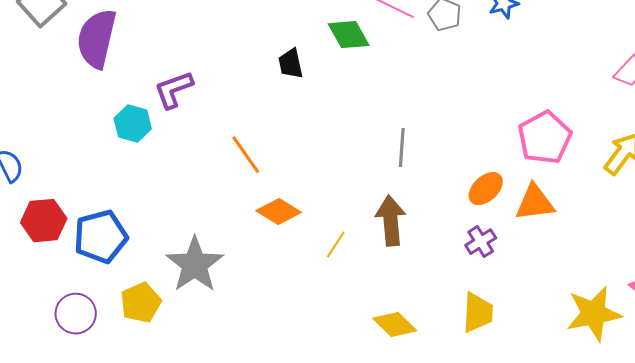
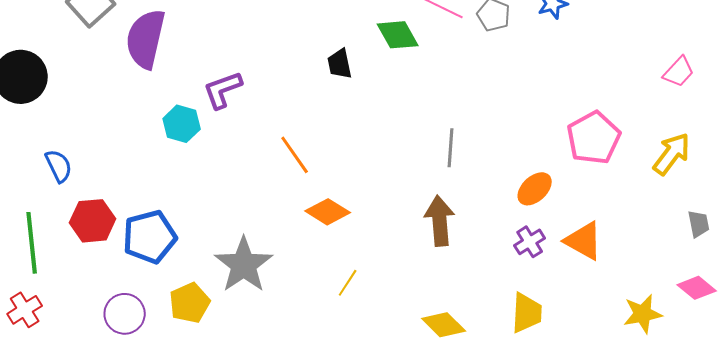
orange triangle: (535, 203) -> (584, 241), moved, turned 36
yellow line: (336, 245) -> (348, 283), moved
yellow star: (594, 314) -> (643, 314), size x0.7

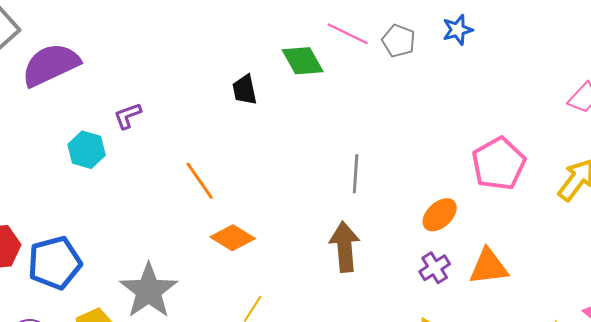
purple semicircle: (146, 39) -> (51, 65), turned 52
purple L-shape: (223, 90) -> (128, 116), size x0.7
orange triangle: (584, 241) -> (489, 267), turned -36

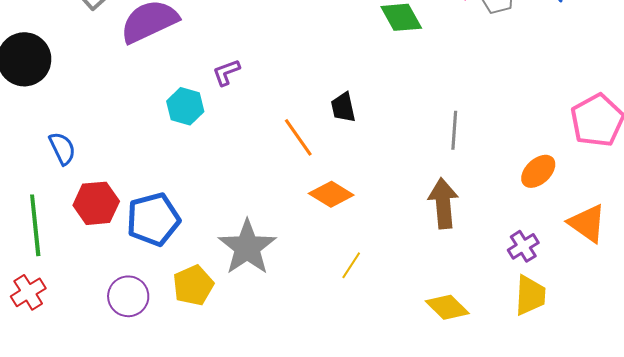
black trapezoid: (245, 90) -> (343, 107), moved
orange triangle: (489, 267) -> (587, 223), turned 42
purple cross: (435, 268) -> (523, 246), moved

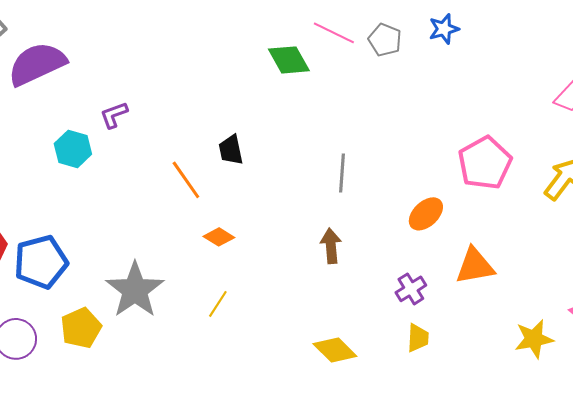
orange diamond: (331, 194) -> (219, 237), size x0.7
brown arrow: (443, 203) -> (331, 246), size x0.7
orange triangle: (587, 223) -> (475, 266), turned -45
yellow line: (351, 265) -> (218, 304), moved
yellow trapezoid: (530, 295) -> (418, 338), size x0.7

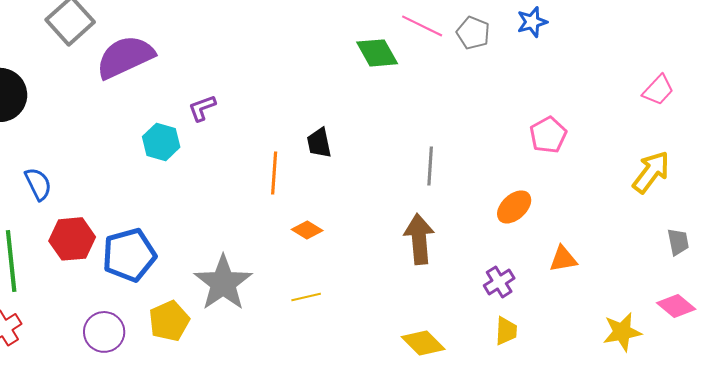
pink pentagon: (485, 163) -> (548, 135), moved, size x0.7
orange line: (186, 180) -> (274, 173), turned 39
brown arrow: (331, 246) -> (419, 239), size x1.4
orange triangle: (475, 266) -> (563, 259), size x0.7
yellow line: (218, 304) -> (306, 297), turned 44

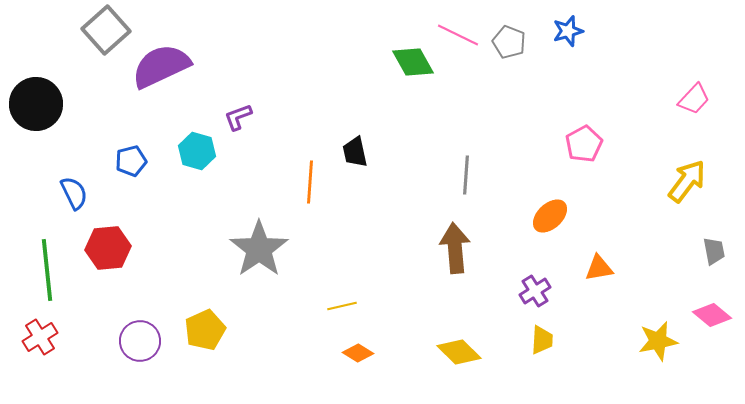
orange diamond: (307, 230) -> (358, 353), moved
blue pentagon: (129, 255) -> (131, 161), moved, size x0.6
gray star: (223, 283) -> (259, 249), moved

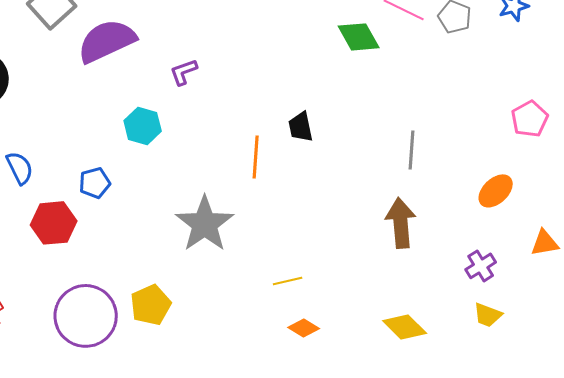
purple L-shape: (238, 117) -> (184, 72), moved
blue pentagon: (131, 161) -> (95, 183), moved
yellow trapezoid: (542, 340) -> (488, 315), turned 108
purple circle: (140, 341) -> (86, 316), size x1.5

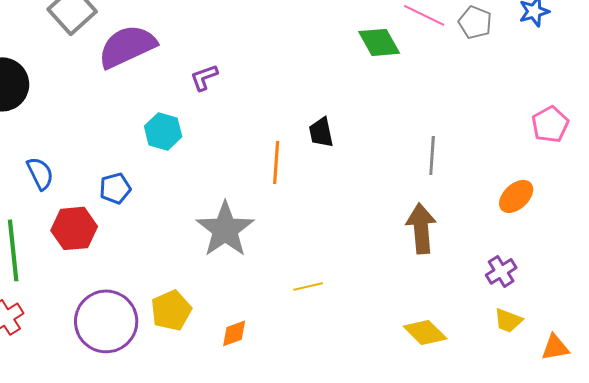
orange triangle: (545, 243) -> (555, 347), moved
orange diamond: (304, 328) -> (234, 333), moved, turned -52

